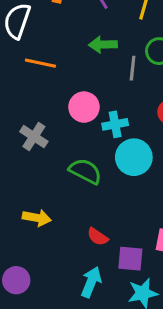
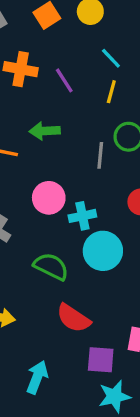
green arrow: (103, 45) -> (45, 131), moved
red semicircle: (98, 237) -> (73, 318), moved, size x1.5
cyan arrow: (91, 282) -> (37, 377), moved

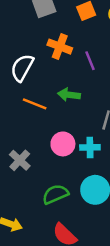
cyan cross: (82, 216) -> (90, 147), moved
green semicircle: (51, 266) -> (55, 194), turned -60

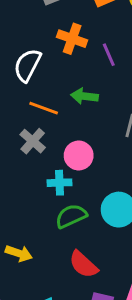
cyan cross: (90, 147) -> (60, 183), moved
gray cross: (20, 160) -> (33, 141), moved

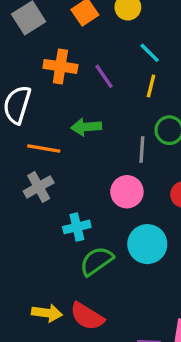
gray cross: (33, 141) -> (39, 187), turned 30
pink circle: (79, 155) -> (127, 192), moved
red semicircle: (83, 264) -> (87, 316), moved

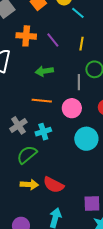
cyan line: (150, 53) -> (78, 13), moved
orange line: (44, 149) -> (42, 101), moved
gray cross: (39, 187) -> (18, 125), moved
green semicircle: (96, 261) -> (27, 155), moved

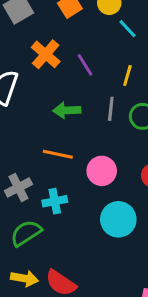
orange cross: (26, 36) -> (46, 54), turned 30
gray line: (79, 82) -> (111, 109), moved

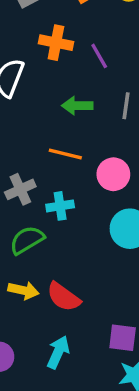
orange cross: (46, 54) -> (56, 43), turned -32

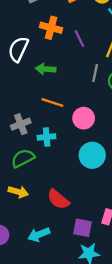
green arrow: (77, 106) -> (46, 69), moved
red semicircle: (63, 297) -> (58, 199), moved
cyan arrow: (58, 352) -> (39, 235), turned -140

